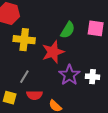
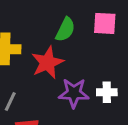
purple star: (69, 75) -> (74, 93), turned -30

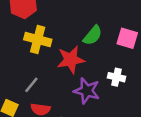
white cross: (107, 92) -> (116, 77), moved

